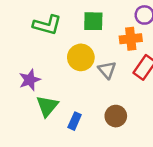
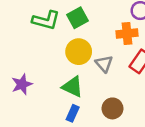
green square: (93, 21) -> (77, 18), moved, turned -30
purple star: (30, 80) -> (22, 84), moved
green triangle: (47, 106) -> (73, 87), moved, turned -45

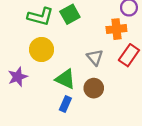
yellow circle: (79, 52) -> (42, 49), moved
brown circle: (112, 108) -> (94, 88), moved

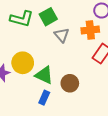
yellow circle: (42, 49) -> (23, 63), moved
gray triangle: (95, 57) -> (62, 35), moved

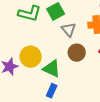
brown circle: (70, 83) -> (77, 53), moved

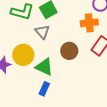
gray triangle: (69, 30) -> (42, 32), moved

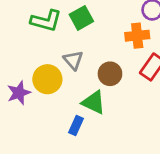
gray triangle: (42, 32) -> (73, 60), moved
green triangle: (44, 67) -> (94, 102), moved

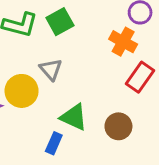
orange cross: (137, 36) -> (123, 42), turned 35
brown circle: (110, 74) -> (118, 126), moved

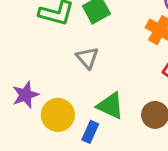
yellow circle: (22, 91) -> (58, 115), moved

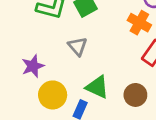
purple star: (25, 95) -> (33, 66), moved

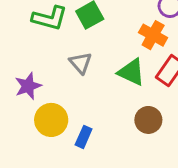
green triangle: (97, 87) -> (131, 72), moved

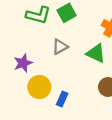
gray triangle: (80, 63) -> (60, 47), turned 42

